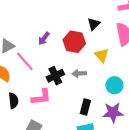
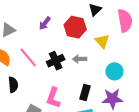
pink line: (25, 61) -> (28, 58), moved
pink L-shape: (41, 97) -> (53, 98), moved, turned 115

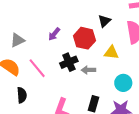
yellow triangle: (102, 41) -> (111, 53), turned -42
black cross: (56, 61) -> (69, 62), moved

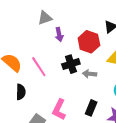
purple arrow: (54, 34) -> (59, 34), turned -56
gray triangle: (17, 40) -> (45, 18), moved

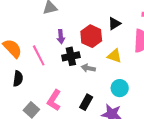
purple arrow: (59, 34) -> (61, 37), moved

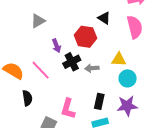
black triangle: (114, 24) -> (104, 18), turned -40
yellow triangle: (114, 56) -> (119, 59), moved

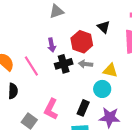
gray triangle: (38, 21) -> (56, 11), moved
gray arrow: (92, 68) -> (86, 64), moved
cyan circle: (128, 78) -> (102, 89), moved

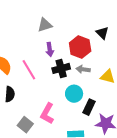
gray triangle: (56, 11) -> (45, 25), moved
cyan circle: (102, 89) -> (74, 94), moved
black rectangle: (83, 108) -> (89, 107), moved

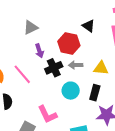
black rectangle: (89, 107) -> (95, 93), moved
pink L-shape: (47, 113) -> (47, 114), turned -45

